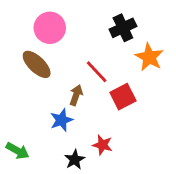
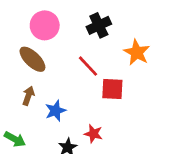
black cross: (123, 28) -> (99, 25), moved
brown arrow: (76, 95) -> (28, 96), moved
red square: (123, 97) -> (112, 89), turned 30

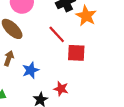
orange star: (137, 52) -> (86, 16), moved

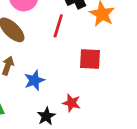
red line: (57, 34) -> (58, 26), moved, turned 60

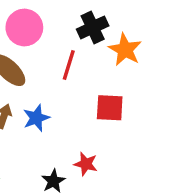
blue star: (34, 80) -> (36, 118), moved

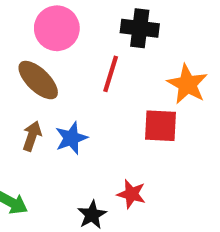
black cross: (93, 27) -> (140, 28), turned 32
orange star: (125, 50) -> (187, 84), moved

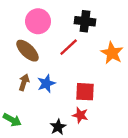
red line: (111, 74) -> (69, 47), turned 30
red square: (160, 126) -> (85, 92), moved

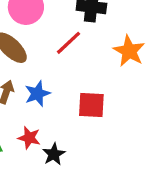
red star: (80, 115) -> (29, 138), moved

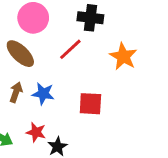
blue star: (37, 94) -> (43, 94), turned 30

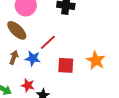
red line: (70, 49) -> (48, 42), moved
orange star: (123, 56) -> (96, 60), moved

